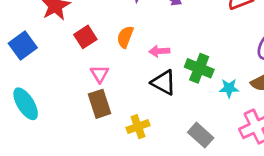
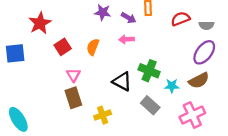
blue square: (23, 45) -> (15, 53), turned 30
pink arrow: (159, 51) -> (126, 39), moved
cyan ellipse: (26, 104) -> (18, 119), moved
gray rectangle: (201, 135) -> (150, 105), moved

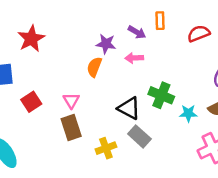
purple star: (103, 12) -> (106, 44), moved
red square: (63, 47) -> (31, 102), moved
gray rectangle: (150, 105) -> (139, 136), moved

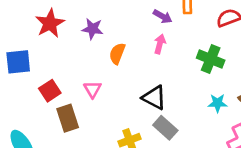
purple star: (106, 44) -> (92, 29), moved
pink arrow: (134, 58) -> (160, 44), turned 108
green cross: (161, 95) -> (211, 59), moved
brown rectangle: (71, 127) -> (68, 118), moved

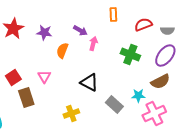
purple arrow: (163, 16) -> (80, 31), moved
cyan star: (218, 103) -> (138, 96), moved
gray rectangle: (165, 128) -> (114, 105), moved

